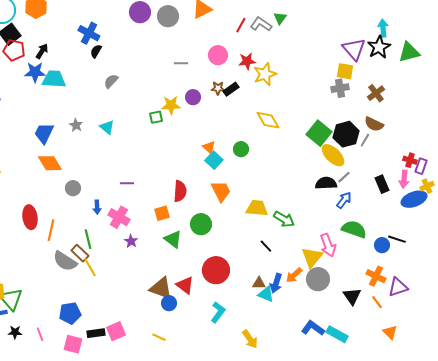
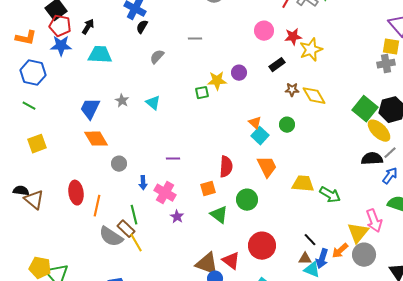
gray line: (181, 63) -> (195, 39), moved
blue star: (35, 72) -> (61, 46), moved
brown star: (218, 88) -> (292, 90), moved
black line: (266, 246) -> (310, 240), moved

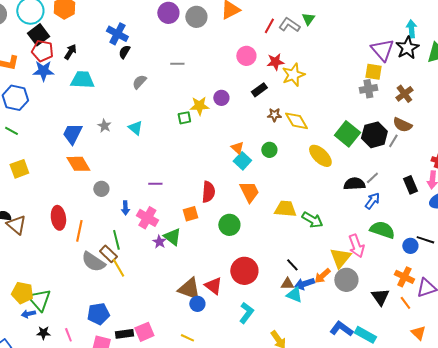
yellow ellipse: (379, 131) -> (320, 156), moved
green triangle: (219, 215) -> (172, 237), moved
blue arrow: (322, 259) -> (304, 284), turned 54

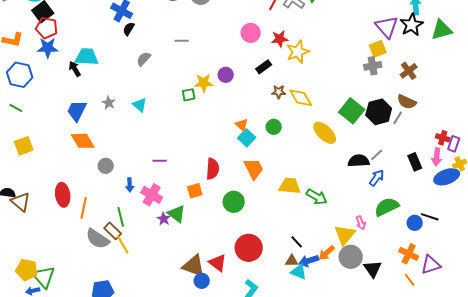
black arrow: (70, 52) -> (75, 69), moved, turned -63
yellow square: (373, 72) -> (378, 49), turned -30
green semicircle: (382, 230) -> (387, 207), turned -45
pink arrow: (356, 246) -> (361, 223), size x0.6
black triangle: (380, 297) -> (373, 269), moved

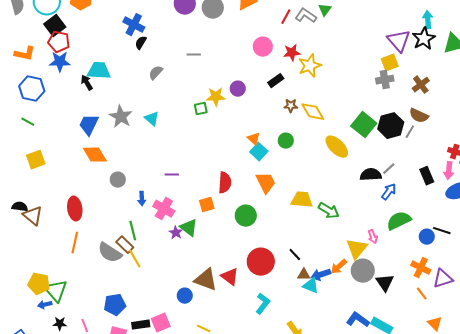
gray star: (109, 103) -> (121, 117), size x1.6
orange line: (84, 208) -> (75, 243), moved
black line: (297, 242) -> (295, 255), moved
blue circle: (202, 281) -> (185, 296), moved

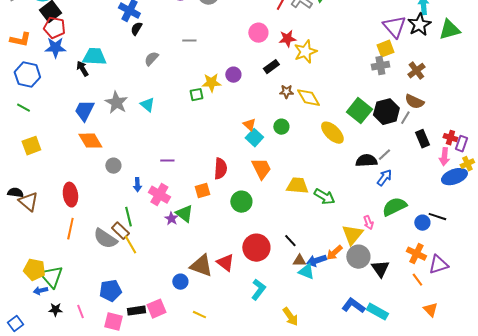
black rectangle: (427, 176) -> (422, 139), moved

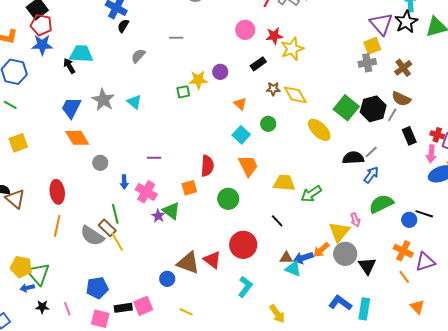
orange triangle: (249, 125) -> (240, 104), moved
green arrow: (324, 197) -> (311, 194), turned 115
black line: (290, 241) -> (277, 221), moved
cyan rectangle: (377, 312) -> (364, 309), turned 70

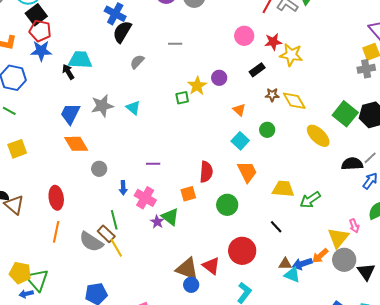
black semicircle: (123, 26) -> (122, 32), size x1.6
yellow star: (292, 49) -> (291, 55), turned 30
yellow star: (198, 80) -> (197, 86), turned -30
gray star: (103, 100) -> (102, 106), turned 30
blue circle: (167, 279) -> (191, 285), moved

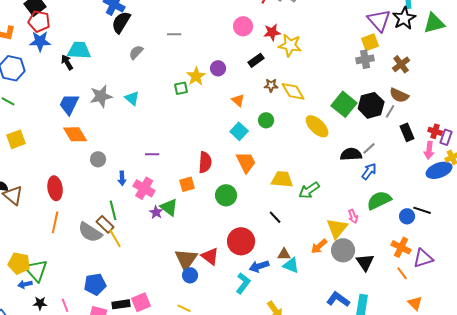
blue arrow: (302, 264) -> (259, 266), moved
brown triangle: (187, 269) -> (186, 259), turned 45

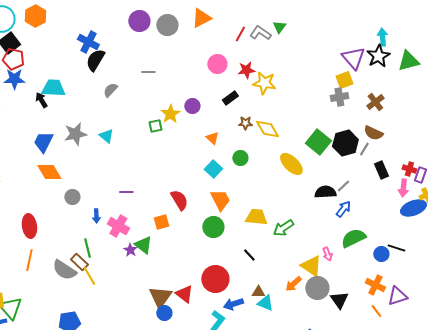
red semicircle: (205, 162) -> (179, 200), turned -35
green circle: (226, 195) -> (213, 227), moved
yellow triangle: (337, 228) -> (311, 266), turned -35

